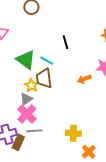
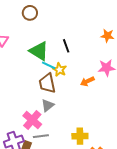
green triangle: (26, 60) -> (39, 51), moved
yellow star: (31, 85) -> (60, 70), moved
gray triangle: (26, 99) -> (48, 105), moved

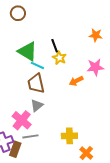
yellow star: (60, 70) -> (59, 58), moved

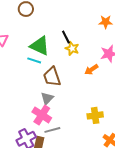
cyan line: (37, 65) -> (34, 60), moved
gray triangle: (37, 105) -> (47, 98), moved
yellow cross: (69, 136) -> (95, 115), moved

